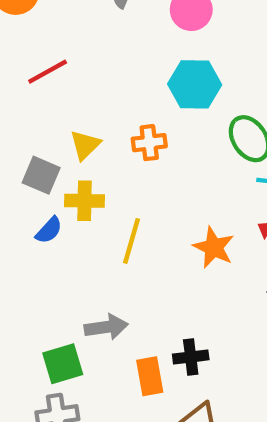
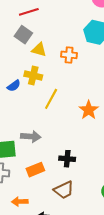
yellow triangle: (85, 145) -> (39, 50), turned 49
gray square: (41, 175) -> (23, 35), moved
orange rectangle: (150, 376) -> (35, 170), moved, turned 66

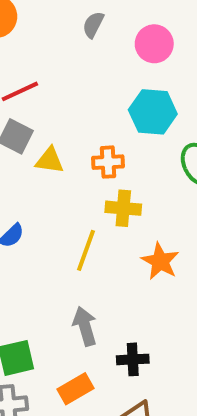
yellow cross: (33, 76) -> (123, 208), moved
gray arrow: (31, 136) -> (85, 326), moved, turned -102

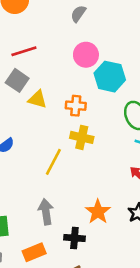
pink circle: (154, 44) -> (86, 55), moved
orange star: (160, 261) -> (98, 212), moved

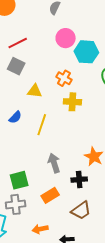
yellow triangle: (37, 99) -> (35, 91), moved
orange cross: (76, 106) -> (64, 78), turned 35
yellow line: (53, 162) -> (42, 125), moved

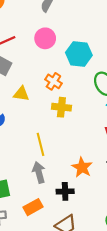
pink circle: (66, 38) -> (45, 38), moved
yellow line: (42, 125) -> (41, 144), moved, turned -35

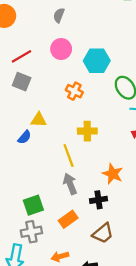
yellow triangle: (21, 94) -> (39, 120), moved
yellow cross: (61, 107) -> (87, 131), moved

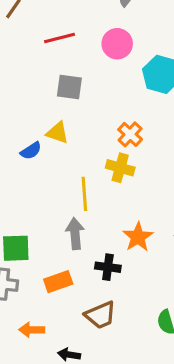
gray square: (22, 82) -> (69, 87), moved, turned -30
orange cross: (74, 91) -> (130, 134), moved

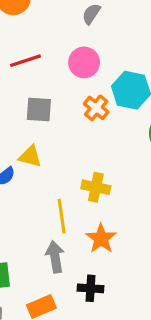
orange cross: (130, 134) -> (96, 108), moved
orange star: (138, 237) -> (101, 238), moved

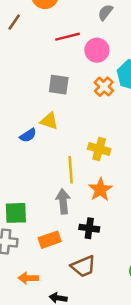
red line: (25, 61) -> (67, 37), moved

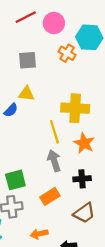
yellow cross: (99, 149) -> (75, 108), size x1.4

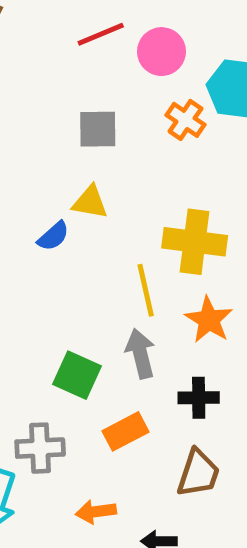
green square: (15, 180) -> (77, 375), moved, turned 35
brown trapezoid: (84, 213) -> (198, 473), turned -40

